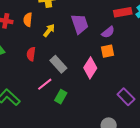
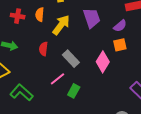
yellow arrow: (49, 30) -> (61, 25), size x1.5

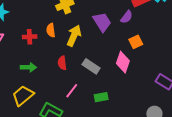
purple semicircle: (120, 26) -> (127, 17), moved
pink line: (57, 79) -> (72, 91), moved
green rectangle: (74, 91) -> (101, 97), turned 64

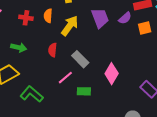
orange square: (136, 42) -> (145, 28), moved
pink diamond: (123, 62) -> (112, 74), moved
pink line: (72, 91) -> (65, 78), moved

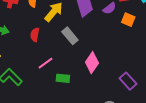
orange square: (145, 28) -> (128, 20), turned 32
gray rectangle: (80, 59) -> (70, 36), moved

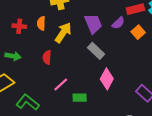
orange square: (128, 20) -> (138, 32), turned 32
gray rectangle: (70, 36) -> (96, 51), moved

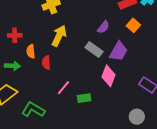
orange semicircle: (41, 23) -> (31, 51), moved
purple semicircle: (118, 23) -> (103, 27), moved
purple trapezoid: (93, 24) -> (118, 51), moved, turned 60

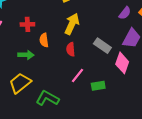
purple semicircle: (103, 27) -> (125, 13), moved
gray rectangle: (94, 49) -> (102, 46), moved
red semicircle: (46, 63) -> (71, 49), moved

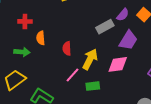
yellow arrow: (72, 24) -> (90, 59), moved
gray rectangle: (102, 46) -> (105, 27), moved, turned -66
pink diamond: (122, 63) -> (118, 64), turned 60

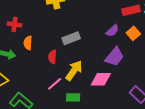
gray rectangle: (105, 27) -> (71, 38), moved

